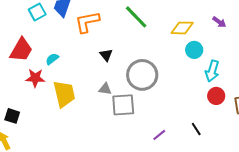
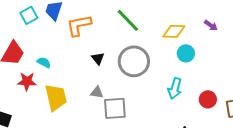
cyan semicircle: (52, 59) -> (44, 62), turned 64
cyan arrow: (212, 71) -> (175, 88), moved
gray circle: (142, 75) -> (134, 61), moved

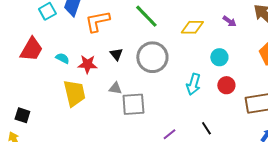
cyan circle: (186, 53) -> (219, 57), moved
red star: (27, 81) -> (87, 64), moved
red circle: (208, 99) -> (226, 85), moved

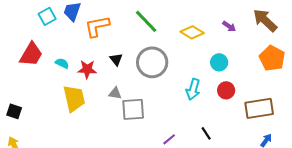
yellow diamond: (192, 27) -> (192, 32), turned 30
black square: (22, 115) -> (14, 111), moved

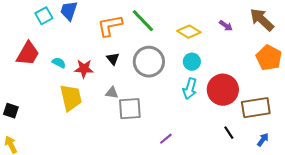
orange L-shape: (97, 26) -> (110, 26), moved
cyan circle: (219, 62) -> (192, 62), moved
red circle: (226, 90) -> (223, 90), size x1.8
black line: (206, 133) -> (229, 133), moved

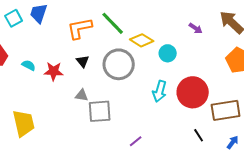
yellow diamond: (189, 32) -> (142, 40), moved
cyan circle: (192, 62) -> (168, 53), moved
yellow trapezoid: (71, 98) -> (24, 123), moved

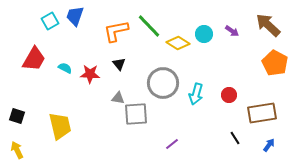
cyan circle: (168, 53) -> (204, 34), moved
gray circle: (119, 64) -> (163, 83), moved
red circle: (193, 92) -> (229, 95), size x0.5

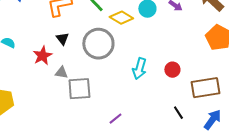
red star: (90, 74) -> (42, 56), moved, turned -30
gray circle: (163, 83) -> (98, 44), moved
blue arrow: (269, 145) -> (212, 120), size x1.5

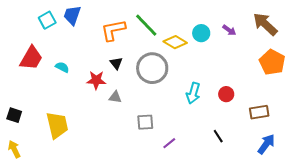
red star: (42, 56) -> (96, 80), turned 30
brown rectangle: (205, 88) -> (259, 112), size x0.7
gray square: (79, 89) -> (145, 122), moved, size x0.7
black line: (178, 113) -> (218, 136), moved

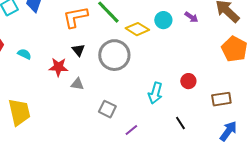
cyan arrow: (193, 93) -> (155, 93), moved
gray square: (145, 122) -> (107, 109), turned 30

